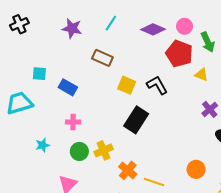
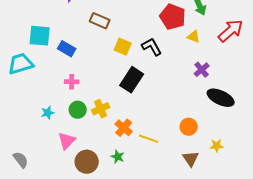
cyan square: (39, 74) -> (40, 36), size x1.6
cyan star: (43, 145) -> (48, 113), moved

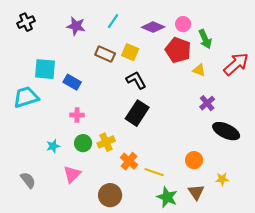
yellow square: (123, 47) -> (130, 52), moved
black L-shape: (152, 47) -> (136, 80), moved
green star: (118, 157) -> (167, 197), moved, size x1.5
gray semicircle: (21, 160) -> (28, 180), moved
brown circle: (87, 162) -> (110, 195), moved

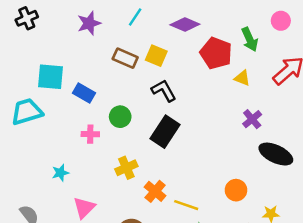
pink circle: (183, 24) -> (281, 21), moved
purple star: (76, 26) -> (89, 23), turned -30
green circle: (83, 143) -> (120, 117), moved

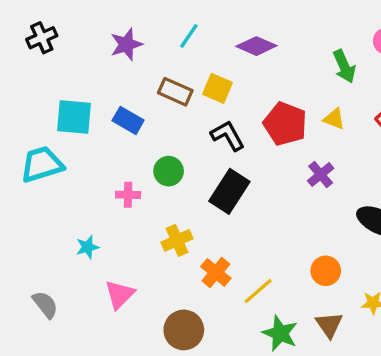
red pentagon: (216, 53) -> (285, 124), moved
blue rectangle: (84, 93) -> (128, 120), moved
purple cross: (252, 119) -> (321, 175), moved
yellow line: (186, 205) -> (258, 291), turned -60

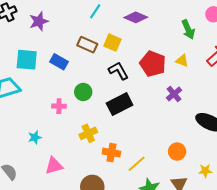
purple star: (126, 44) -> (39, 21), moved
black rectangle: (229, 191) -> (120, 104), turned 30
orange cross: (216, 272) -> (111, 153), turned -30
pink triangle: (120, 294) -> (54, 166), turned 30

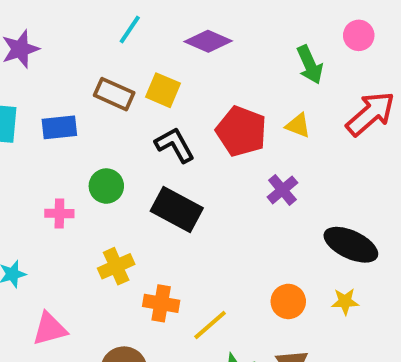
blue rectangle: (59, 62) -> (59, 127), turned -36
black rectangle: (120, 104) -> (177, 210), turned 55
yellow star: (205, 171) -> (345, 301), moved

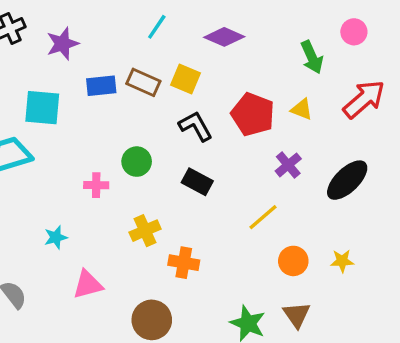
blue rectangle: (59, 127) -> (101, 86), moved
black rectangle: (177, 210) -> (197, 182), size x0.7
black ellipse: (351, 245) -> (347, 180), moved, turned -69
yellow line: (210, 325) -> (263, 217), moved

